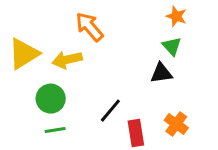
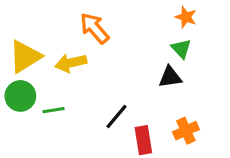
green circle: (51, 99) -> (20, 96), moved
orange cross: (176, 124) -> (186, 131), turned 30
green line: (55, 130) -> (53, 110), moved

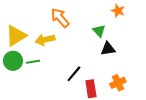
green triangle: (181, 49) -> (99, 31), moved
green line: (53, 110) -> (33, 62), moved

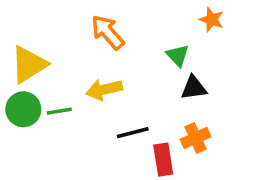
yellow arrow: (45, 40) -> (104, 90), moved
black line: (74, 74) -> (133, 133), turned 36
orange cross: (118, 83) -> (196, 138), moved

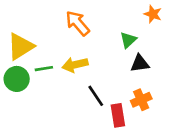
green triangle: (178, 55) -> (128, 40), turned 30
green line: (59, 111) -> (44, 69), moved
black line: (133, 133) -> (96, 96), turned 70

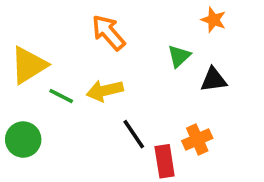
black triangle: (140, 63) -> (214, 80), moved
green line: (44, 69) -> (61, 96), turned 36
green circle: (17, 79) -> (23, 140), moved

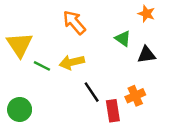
green triangle: (179, 56) -> (123, 39), turned -42
yellow triangle: (29, 65) -> (20, 45), turned -32
green circle: (23, 140) -> (20, 109), moved

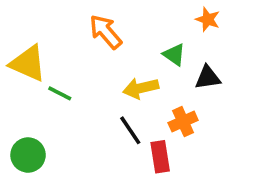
yellow triangle: (20, 45) -> (28, 63), turned -32
yellow arrow: (72, 62) -> (141, 88), moved
orange cross: (135, 96) -> (183, 122), moved

